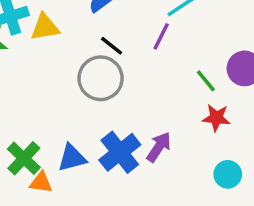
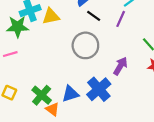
black line: (112, 46) -> (94, 16), moved
purple arrow: (159, 147) -> (120, 66), moved
orange triangle: (41, 182) -> (52, 109), turned 32

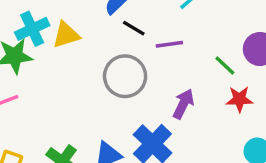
purple line: (121, 19) -> (169, 44), moved, turned 63

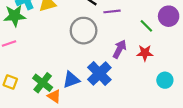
red star: (239, 99) -> (145, 53), moved

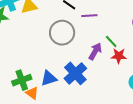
green line: (146, 26) -> (111, 42), moved
green cross: (43, 83) -> (22, 80), turned 30

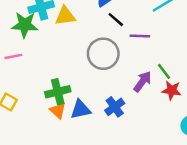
blue cross: (75, 73) -> (115, 107), size x0.7
green cross: (22, 80) -> (58, 92), moved
orange triangle: (32, 93) -> (58, 111), moved

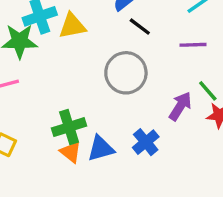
purple line: (140, 36) -> (193, 45), moved

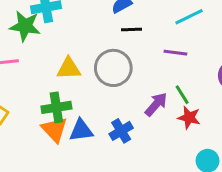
yellow triangle: (72, 26) -> (69, 68), moved
black line: (140, 27) -> (131, 29), turned -48
orange triangle: (71, 152) -> (55, 130), size x1.4

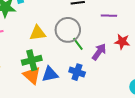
green line: (182, 95) -> (78, 44), moved
red star: (189, 118) -> (122, 42), moved
blue cross: (121, 131) -> (77, 72), turned -35

